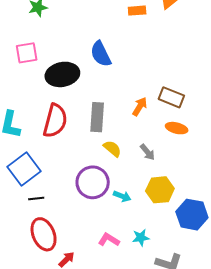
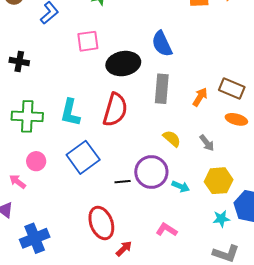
gray rectangle: (97, 117) -> (162, 89), moved
black line: (36, 199) -> (123, 182), moved
cyan star: (141, 238) -> (221, 219), moved

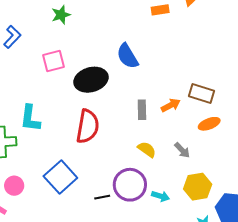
gray rectangle: (162, 89) -> (142, 110), moved, size x0.7
orange arrow: (200, 97) -> (171, 105), turned 36
cyan L-shape: (70, 113) -> (30, 118), moved
orange ellipse: (236, 119) -> (209, 124), turned -30

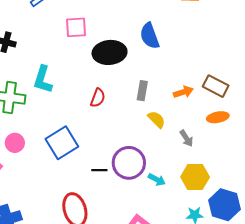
gray rectangle: (142, 110) -> (142, 91), moved
red semicircle: (88, 126) -> (98, 98), size x0.6
yellow semicircle: (147, 149) -> (157, 119), moved

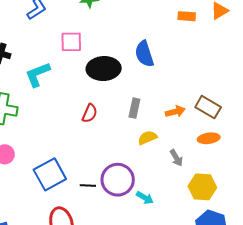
cyan L-shape: (43, 79) -> (38, 74), moved, turned 48
yellow semicircle: (157, 119) -> (147, 138), turned -72
blue square: (62, 143) -> (50, 174), moved
yellow hexagon: (195, 177) -> (202, 187), moved

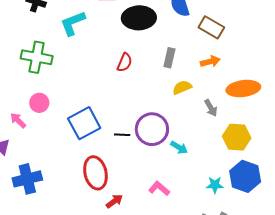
brown rectangle: (208, 107) -> (211, 27), moved
orange ellipse: (209, 138) -> (243, 89), size x1.5

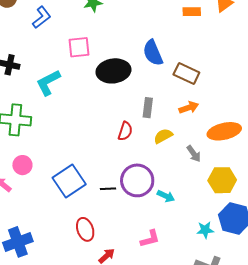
red semicircle: (125, 62) -> (125, 131), moved
red ellipse: (95, 173) -> (85, 229), size x0.7
pink L-shape: (159, 188) -> (150, 239), turned 130

